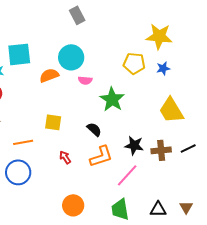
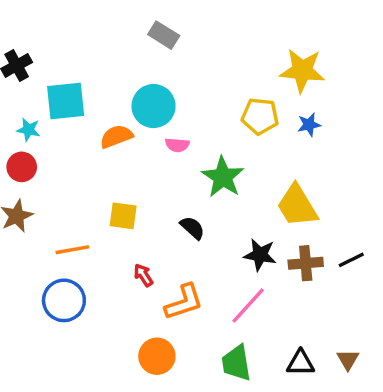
gray rectangle: (77, 15) -> (164, 35), turned -30
yellow trapezoid: (171, 110) -> (297, 206), moved
orange L-shape: (101, 156) -> (184, 302), moved

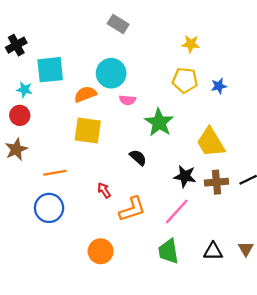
yellow star: (302, 71) -> (191, 44), moved, size x0.6
yellow square: (123, 216) -> (88, 131), moved, size x1.4
orange circle: (157, 356) -> (101, 251), moved

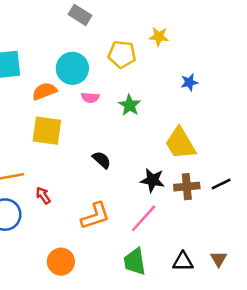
yellow pentagon: (185, 80) -> (122, 54), moved
green star: (159, 122) -> (130, 105), moved, size x0.7
red arrow: (104, 190) -> (43, 195), moved

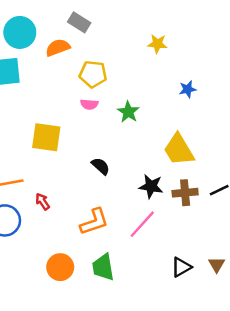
yellow pentagon: (122, 54) -> (93, 74), moved
cyan circle: (72, 68) -> (20, 32), moved
orange semicircle: (44, 91) -> (58, 48), moved
green trapezoid: (135, 262) -> (103, 267), moved
black triangle: (183, 262) -> (181, 267), turned -30

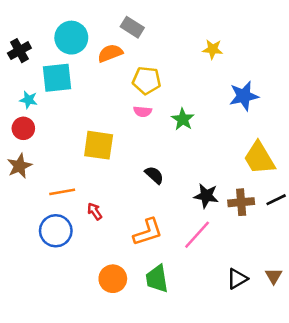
blue star: (188, 89) -> (244, 96), size x1.6
yellow trapezoid: (179, 150) -> (259, 158), moved

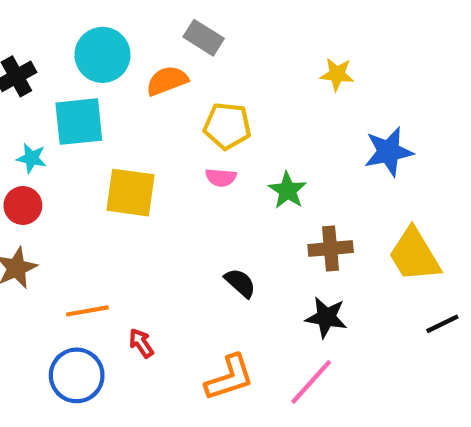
yellow square: (99, 145) -> (130, 193), moved
brown cross: (241, 202) -> (331, 249), moved

